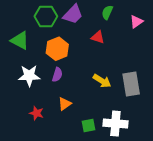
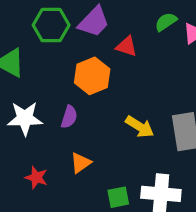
green semicircle: (107, 12) -> (166, 22), moved, turned 32
red triangle: (98, 37) -> (127, 46), moved
orange hexagon: (57, 49) -> (92, 76), moved

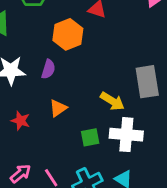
yellow arrow: (140, 127) -> (112, 101), moved

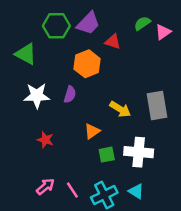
yellow arrow: (112, 101) -> (120, 109), moved
orange triangle: (58, 108) -> (92, 131), moved

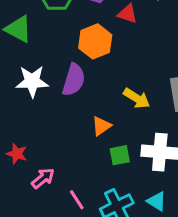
purple semicircle: (70, 94) -> (74, 80), size x1.5
red star: (45, 140) -> (17, 154), moved
pink arrow: (45, 186) -> (43, 178), moved

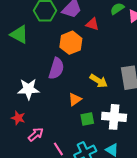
white star: (32, 81) -> (28, 89), moved

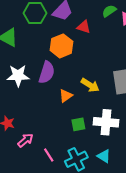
white star: (28, 89) -> (18, 76), moved
orange triangle: (75, 99) -> (66, 96), moved

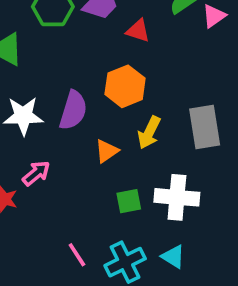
orange hexagon: (61, 46) -> (125, 86), moved
yellow arrow: (90, 85) -> (149, 133), turned 84
pink arrow: (25, 140) -> (36, 173), moved

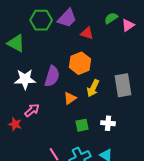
white cross: (177, 197) -> (108, 123), size x0.6

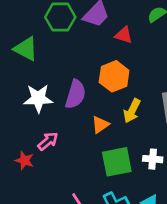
green square: (82, 125) -> (117, 162), size x1.6

